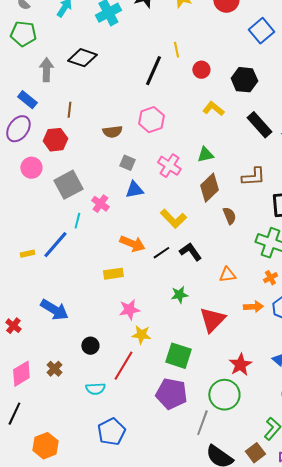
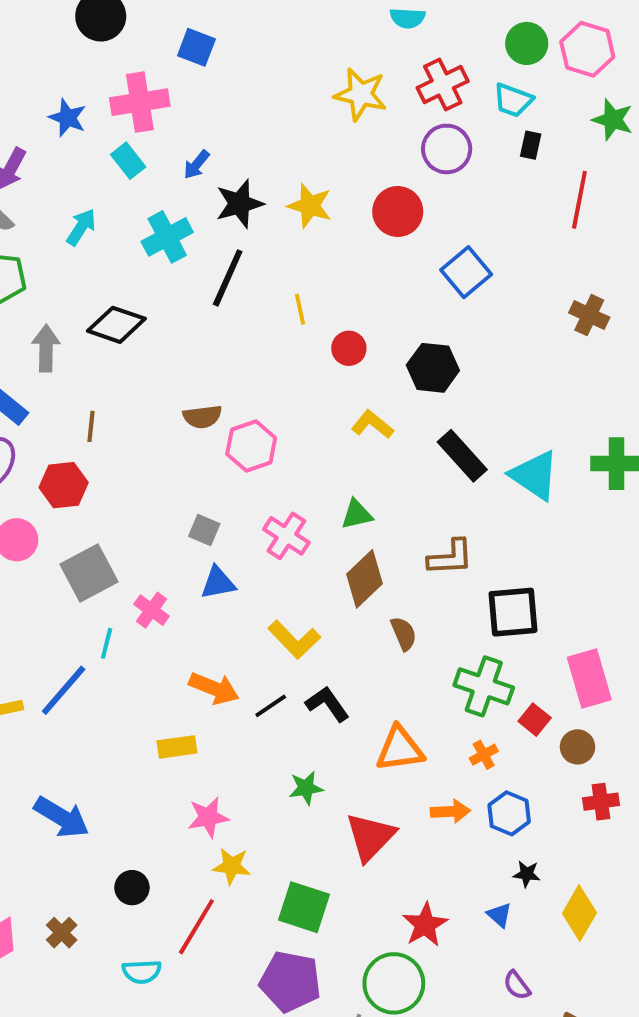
black line: (153, 71) -> (228, 278), moved
brown semicircle: (112, 132) -> (202, 417), moved
orange triangle: (227, 275) -> (400, 749), size x1.5

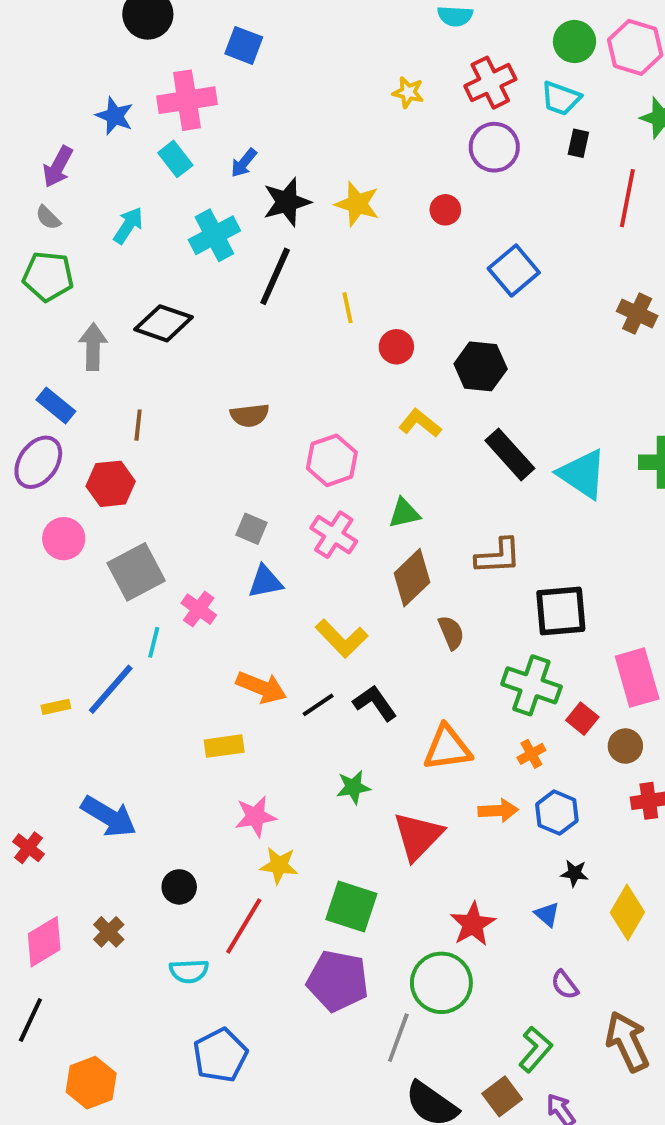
yellow star: (361, 94) -> (408, 92), size x0.6
red circle: (398, 211) -> (445, 210), size x0.6
pink hexagon: (251, 446) -> (332, 460), moved

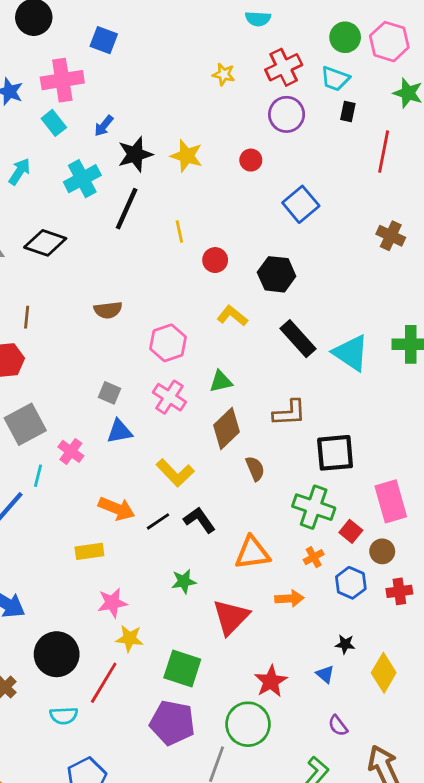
blue hexagon: (557, 813) -> (351, 583), moved
black circle: (179, 887) -> (57, 654), size x1.8

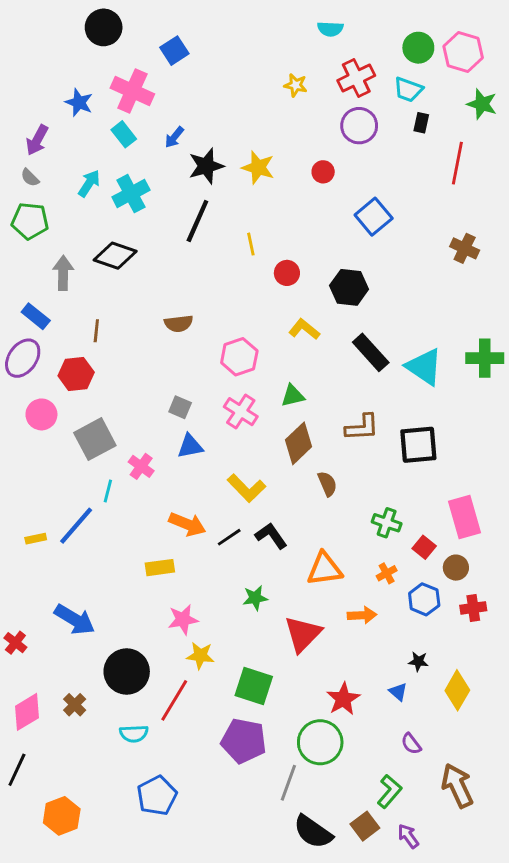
blue square: (104, 40) -> (174, 51), turned 36
pink cross: (62, 80) -> (132, 91), turned 33
cyan cross: (82, 179) -> (131, 194), moved
black square: (335, 453) -> (418, 445), moved
green cross: (314, 507) -> (387, 523), size x0.7

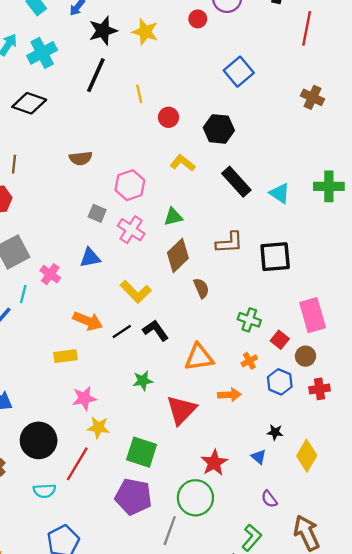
red circle: (323, 172) -> (198, 19), moved
cyan triangle: (424, 367) -> (280, 193), size x0.7
gray square: (180, 407) -> (97, 213), moved

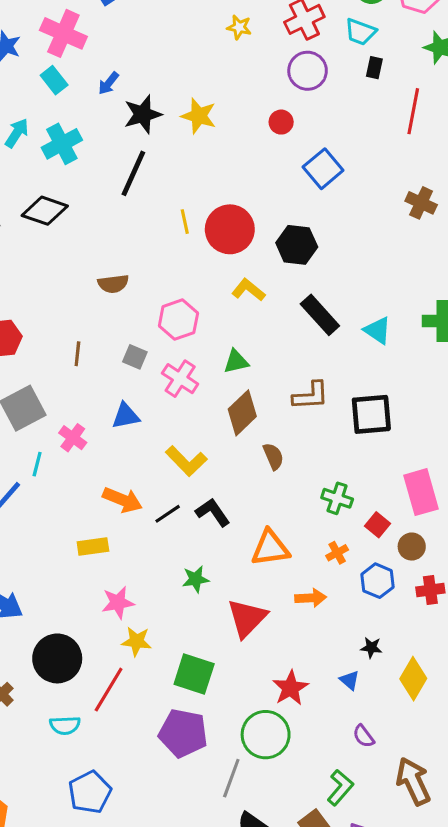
red circle: (198, 19) -> (281, 122), moved
yellow line: (139, 94) -> (185, 222), moved
red circle: (169, 117) -> (230, 229), size x1.8
brown line: (14, 164) -> (77, 354), moved

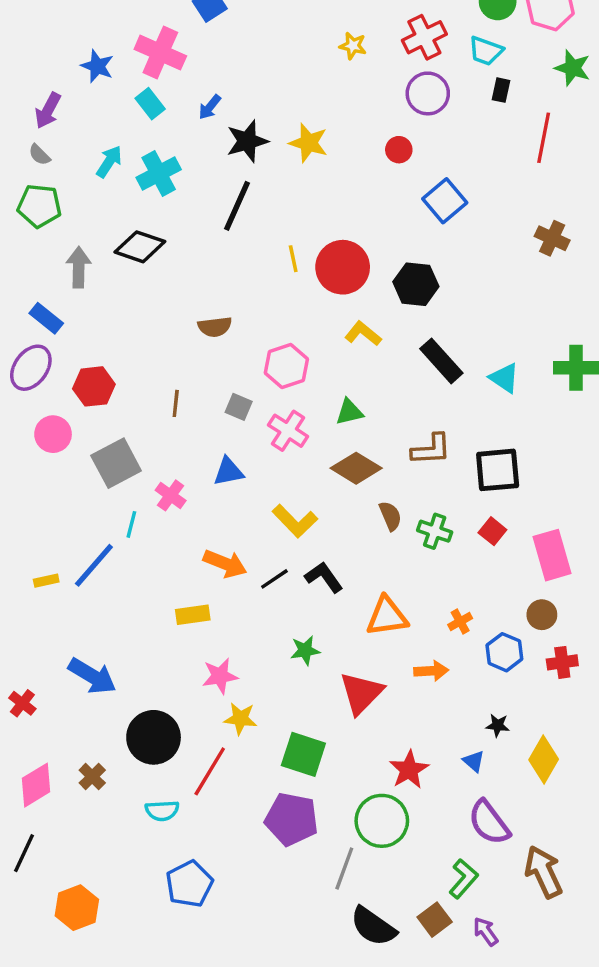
brown diamond: (242, 413) -> (356, 468), turned 75
green cross: (337, 498) -> (435, 531), moved
red square: (378, 525) -> (492, 531), moved
purple semicircle: (364, 736) -> (489, 823), size x1.8

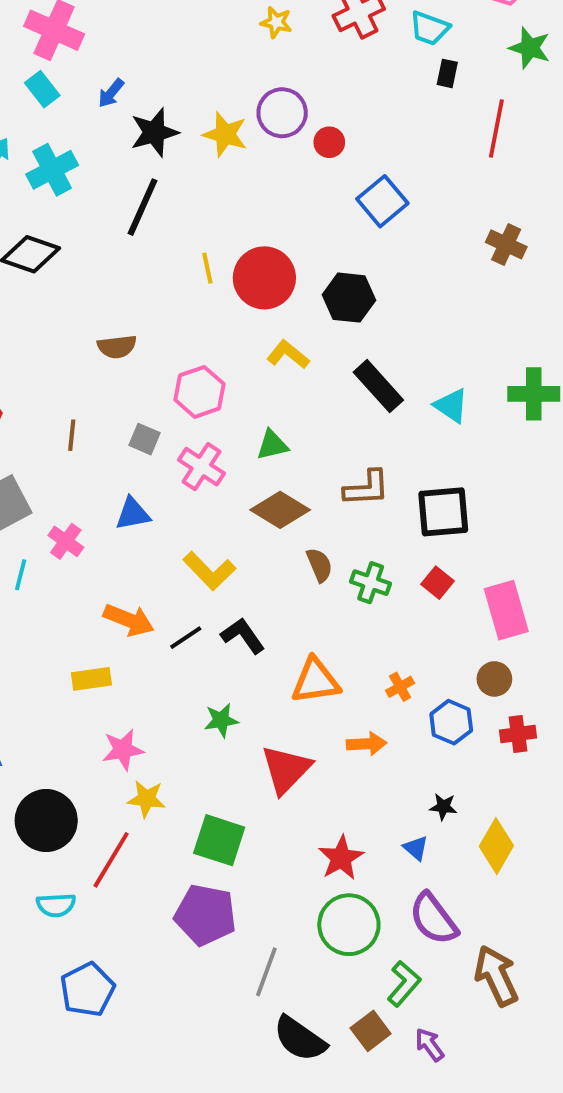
purple circle: (428, 93) -> (282, 113), moved
green circle: (382, 821) -> (349, 925), moved

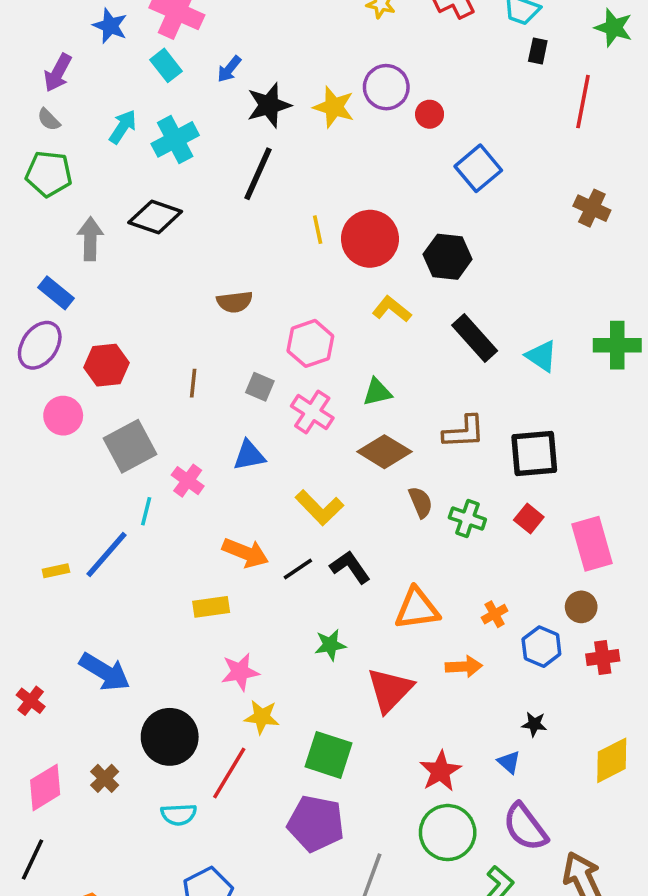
yellow diamond: (496, 846) -> (612, 760), moved, turned 33

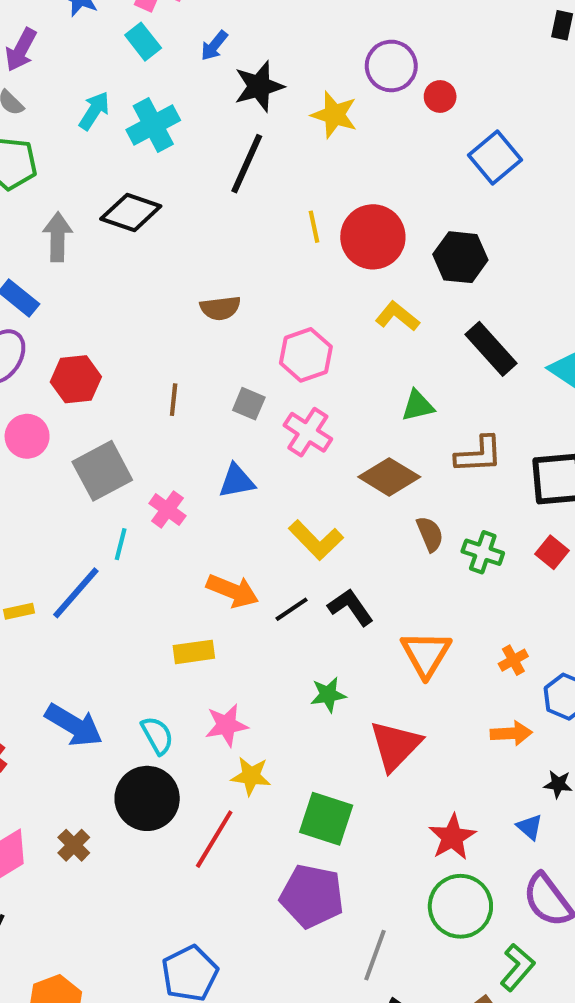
yellow star: (334, 107) -> (334, 115), moved
green triangle: (377, 392) -> (418, 406), moved
orange triangle: (417, 609) -> (426, 654), turned -51
orange arrow: (464, 666) -> (511, 733), moved
cyan semicircle: (179, 814) -> (157, 735), moved, turned -116

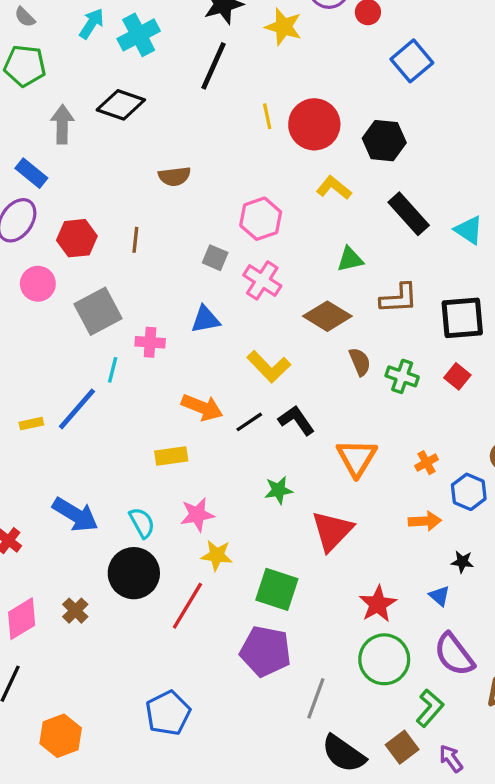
brown semicircle: (220, 308) -> (174, 176), moved
brown line: (174, 400) -> (135, 240), moved
pink cross: (167, 510) -> (150, 342), turned -32

